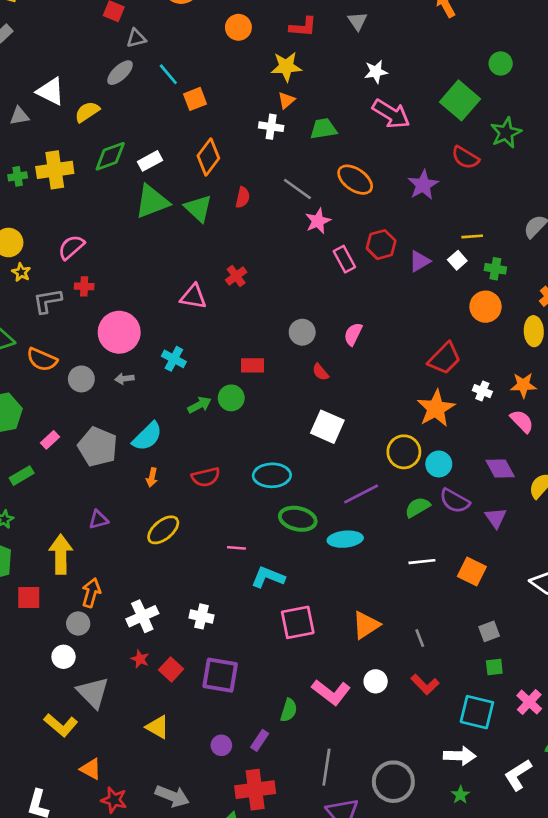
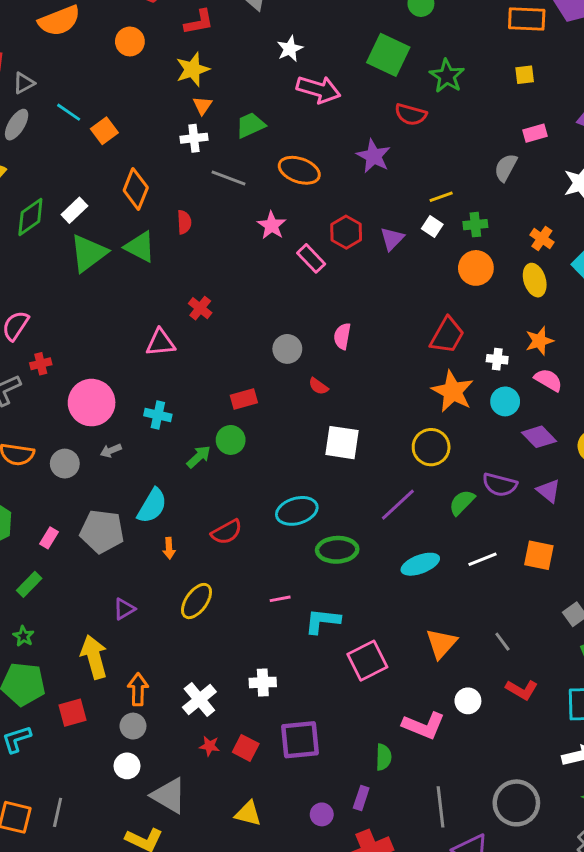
gray line: (297, 189) -> (228, 178), moved
cyan circle: (439, 464) -> (505, 401), moved
cyan ellipse: (345, 539) -> (420, 564), moved

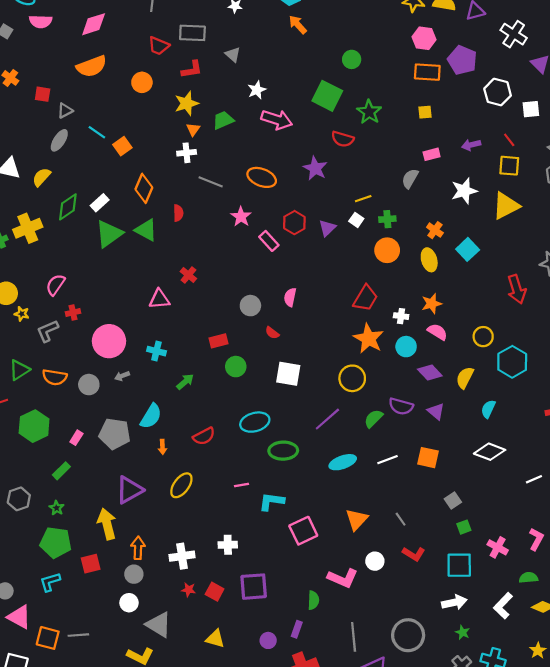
green trapezoid: (250, 125) -> (223, 120), moved
green circle: (231, 440) -> (236, 367), moved
purple triangle: (124, 609) -> (129, 490), size x1.8
white cross: (199, 700) -> (182, 556), turned 30
gray line: (58, 812) -> (78, 635), turned 72

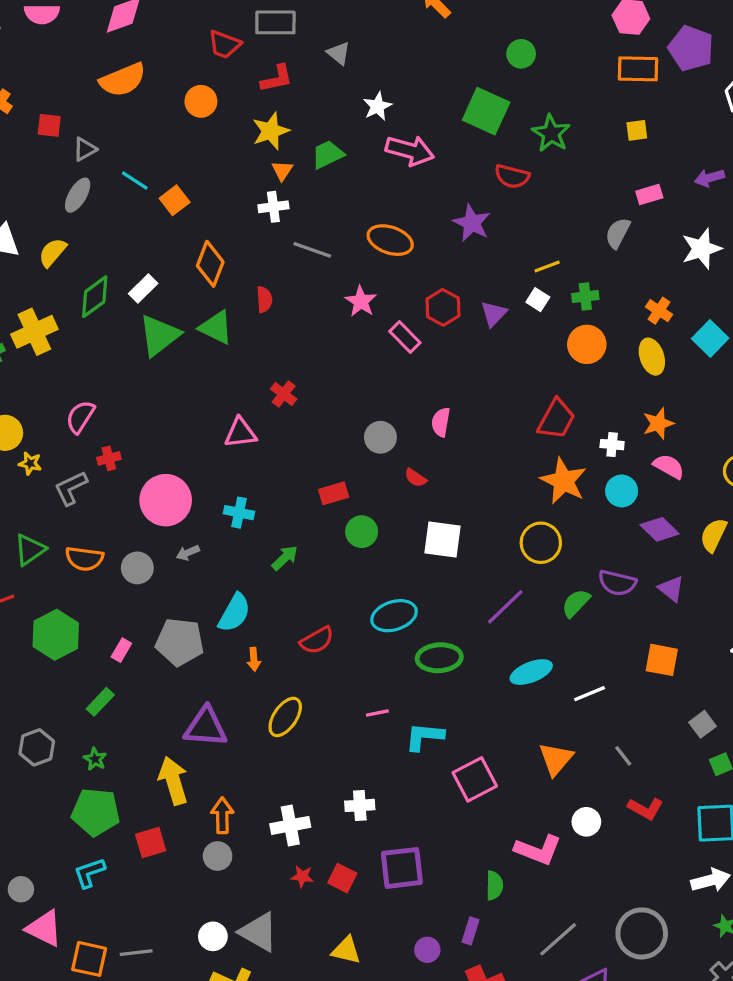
white line: (387, 460) -> (590, 694), moved
purple triangle: (129, 490) -> (206, 727), turned 36
white circle: (129, 603) -> (213, 936), moved
gray line: (354, 637) -> (558, 939), turned 56

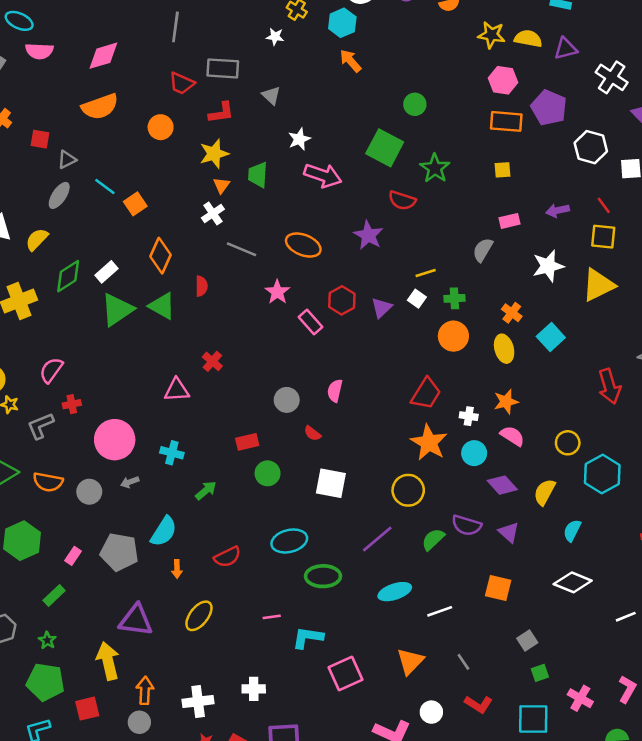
green trapezoid: (328, 155) -> (258, 175), turned -64
white cross: (273, 207) -> (213, 213), turned -30

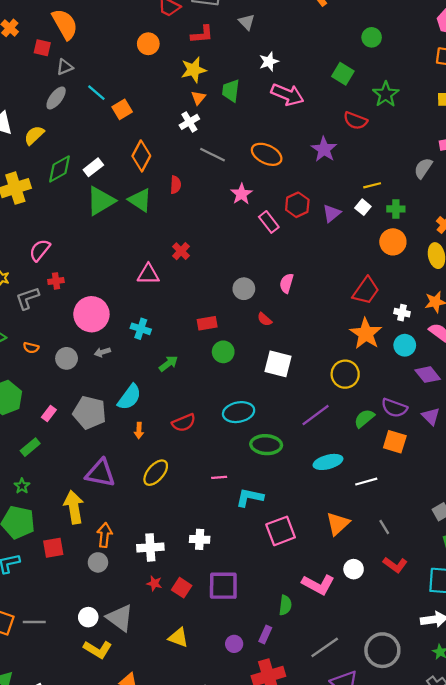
orange semicircle: (100, 107) -> (65, 24), moved, turned -104
green square: (385, 148) -> (343, 74), size x0.7
orange semicircle: (48, 482) -> (31, 348), size x0.6
orange square: (498, 588) -> (395, 442), moved

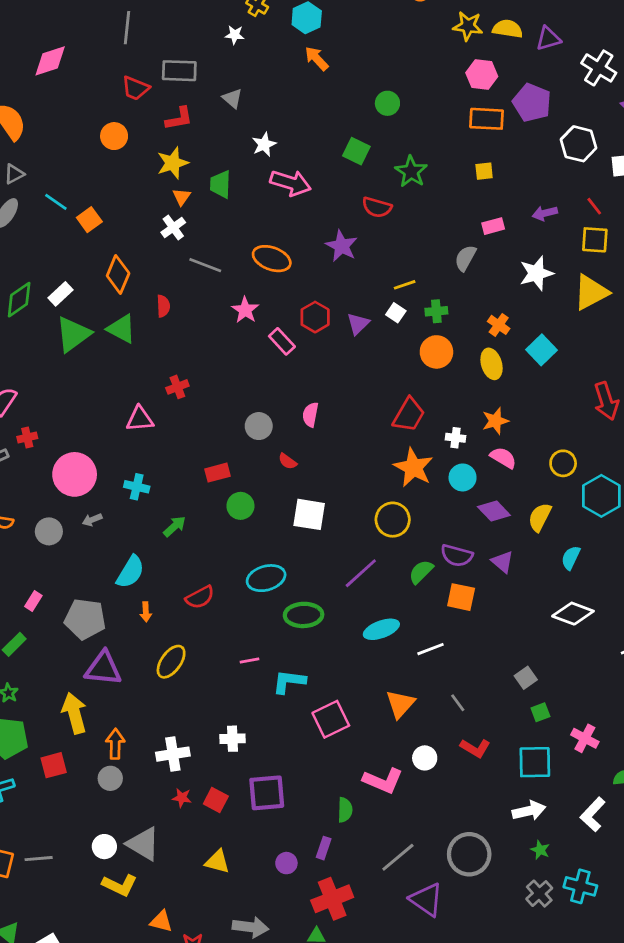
red cross: (181, 251) -> (177, 387), turned 30
gray pentagon: (90, 413) -> (85, 619), moved

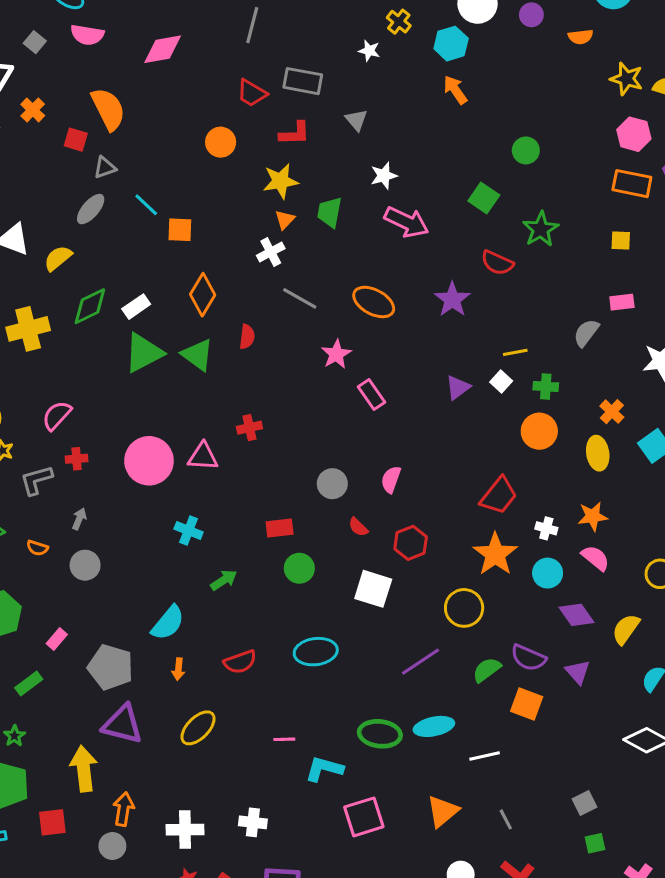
orange square: (89, 220) -> (180, 230), turned 30
red hexagon: (315, 317) -> (411, 543), moved
pink circle: (75, 474) -> (149, 461), moved
gray arrow: (92, 520) -> (79, 519), moved, turned 126
green ellipse: (304, 615) -> (380, 734), moved

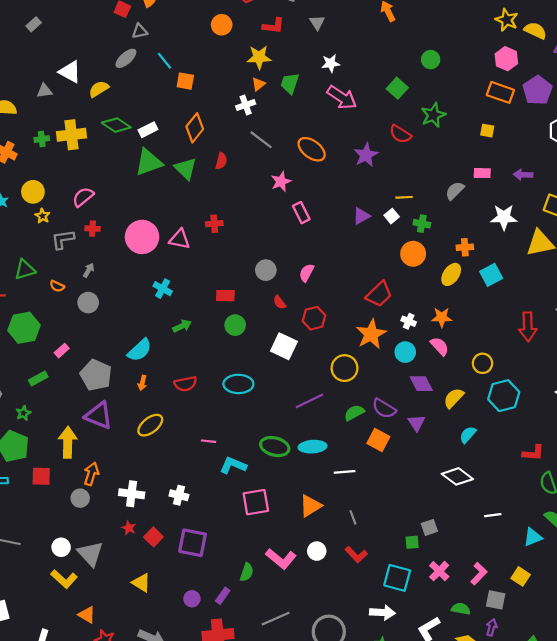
green diamond: (90, 306) -> (116, 125), turned 52
orange cross: (612, 412) -> (465, 247), turned 35
yellow ellipse: (598, 453) -> (451, 274), turned 35
gray square: (584, 803) -> (429, 527), moved

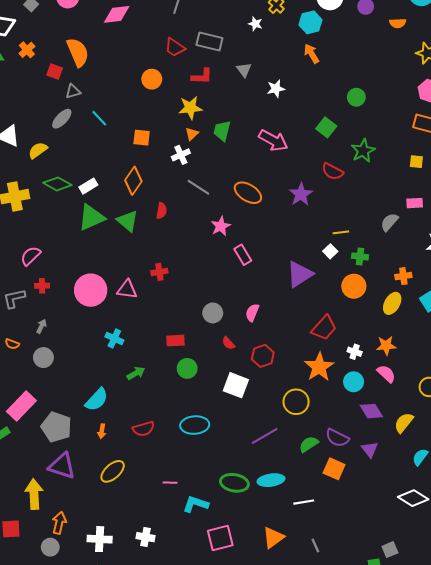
white star: (331, 63) -> (276, 89), moved
orange square: (185, 81) -> (142, 138), moved
purple triangle: (361, 216) -> (300, 274), moved, size x1.6
pink rectangle: (62, 351) -> (21, 406), size x2.0

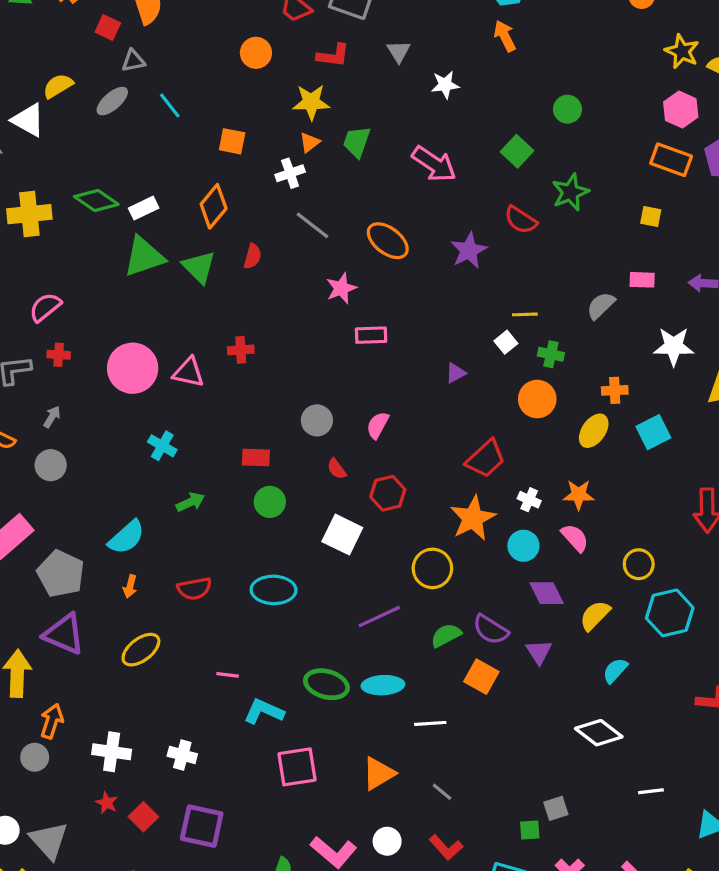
yellow semicircle: (38, 150) -> (58, 86), moved
pink rectangle: (243, 255) -> (371, 335), turned -66
purple triangle: (300, 274) -> (456, 373), size x0.5
gray line: (315, 545) -> (442, 792), turned -32

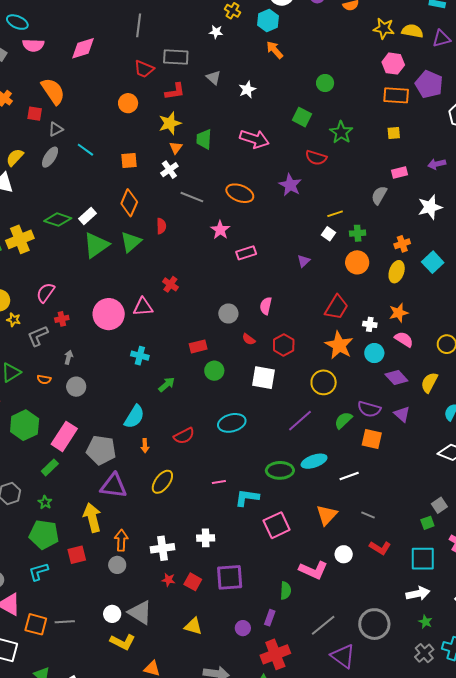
green triangle: (199, 267) -> (131, 242), turned 50
red cross: (241, 350) -> (170, 284), turned -35

